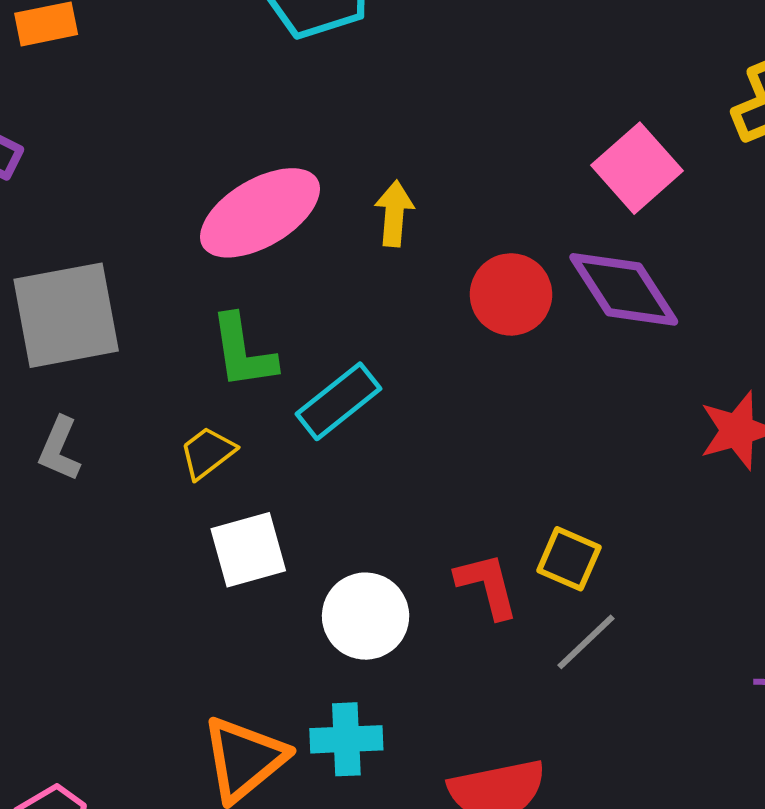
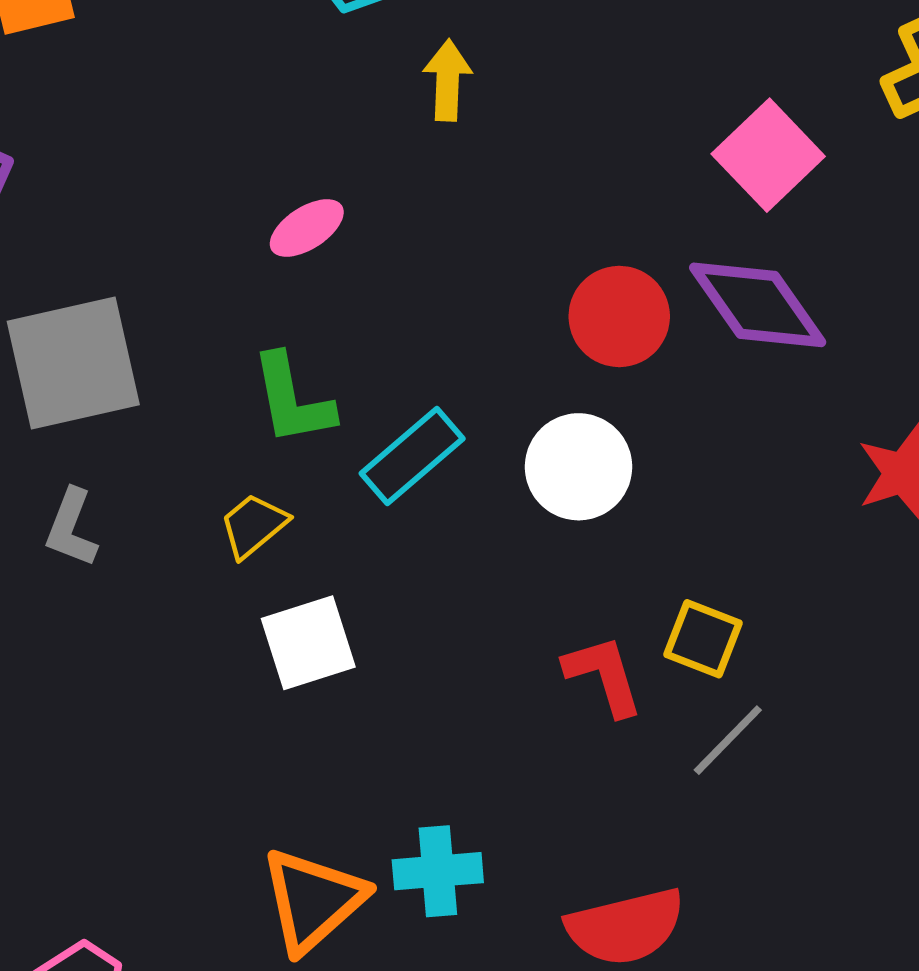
pink ellipse: (260, 213) -> (307, 228), size x0.5
yellow arrow: (394, 213) -> (448, 80), moved
white circle: (366, 616) -> (578, 467), moved

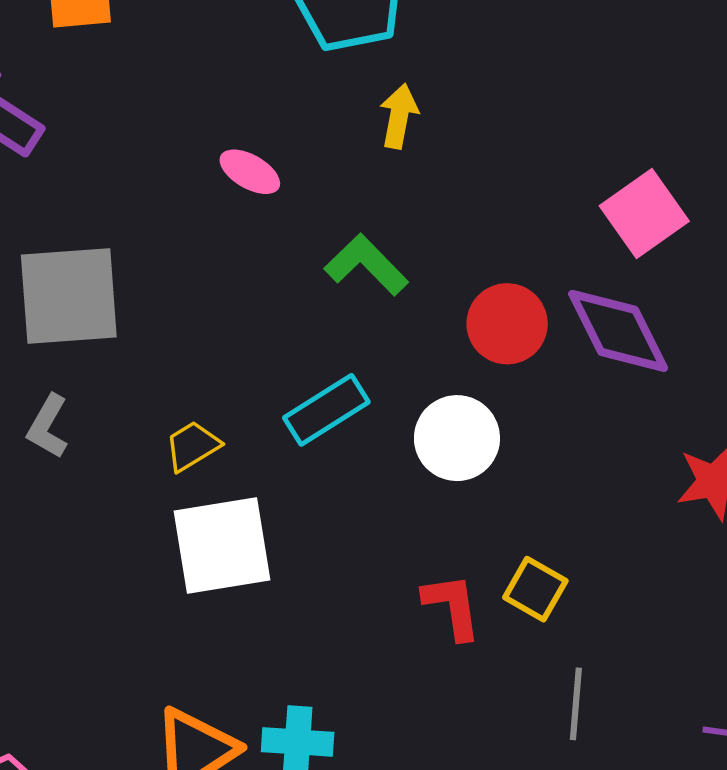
pink ellipse: (307, 228) -> (250, 172), moved, turned 54
green L-shape: (292, 400) -> (366, 265), moved, turned 138
white square: (308, 643) -> (222, 546), size x1.4
gray line: (728, 740) -> (576, 704), moved, turned -48

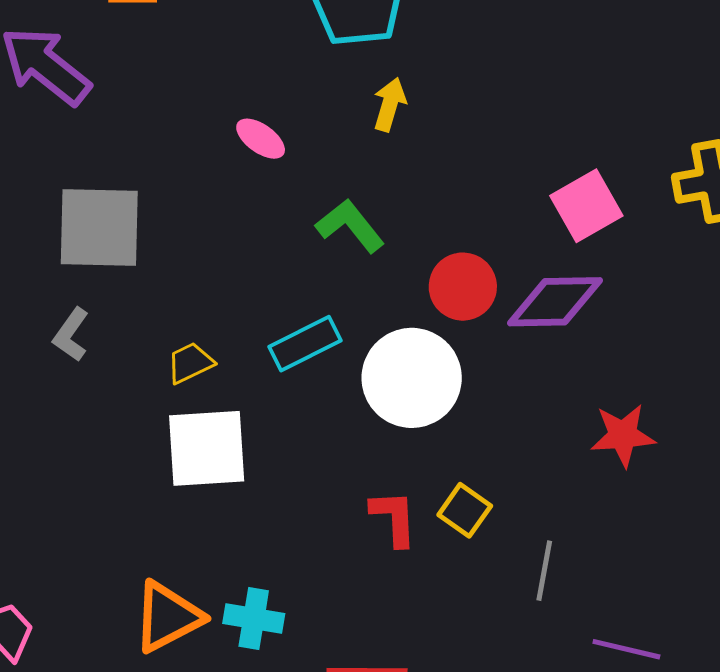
purple diamond: (618, 331) -> (555, 302), turned -70
white circle: (457, 438) -> (412, 378), size x1.4
gray line: (576, 704) -> (544, 571), moved

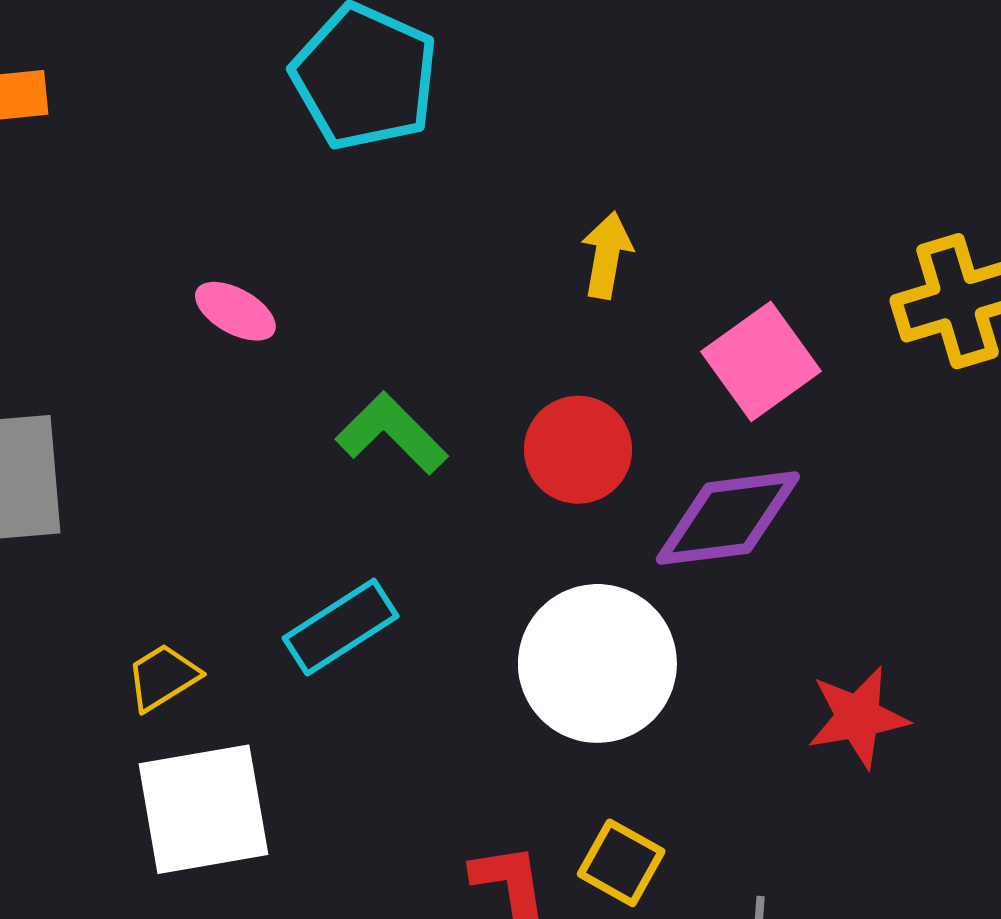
yellow arrow: (390, 104) -> (607, 255), moved
red circle: (463, 287) -> (578, 450), moved
white circle: (412, 378) -> (597, 663), moved

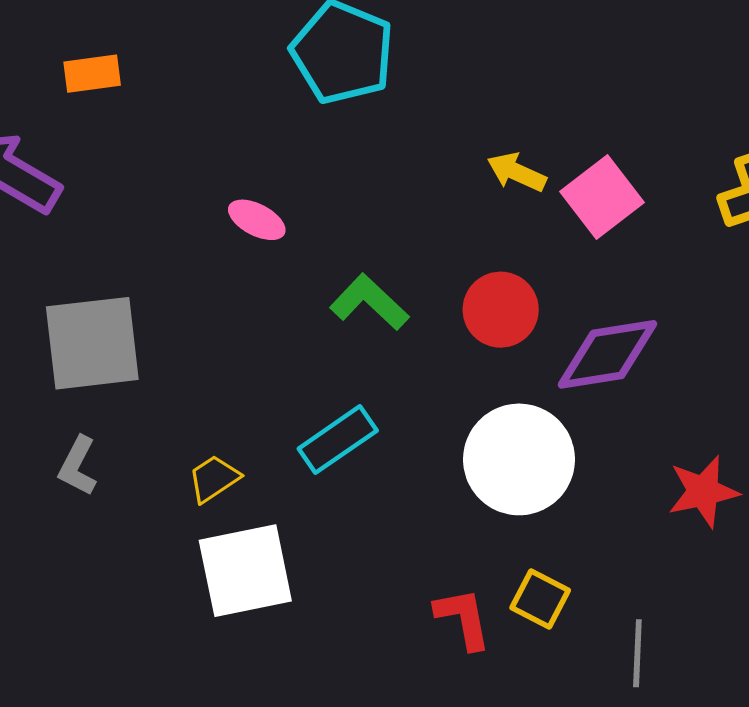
yellow arrow: (607, 255) -> (517, 172), turned -74
pink square: (761, 361) -> (602, 197), moved

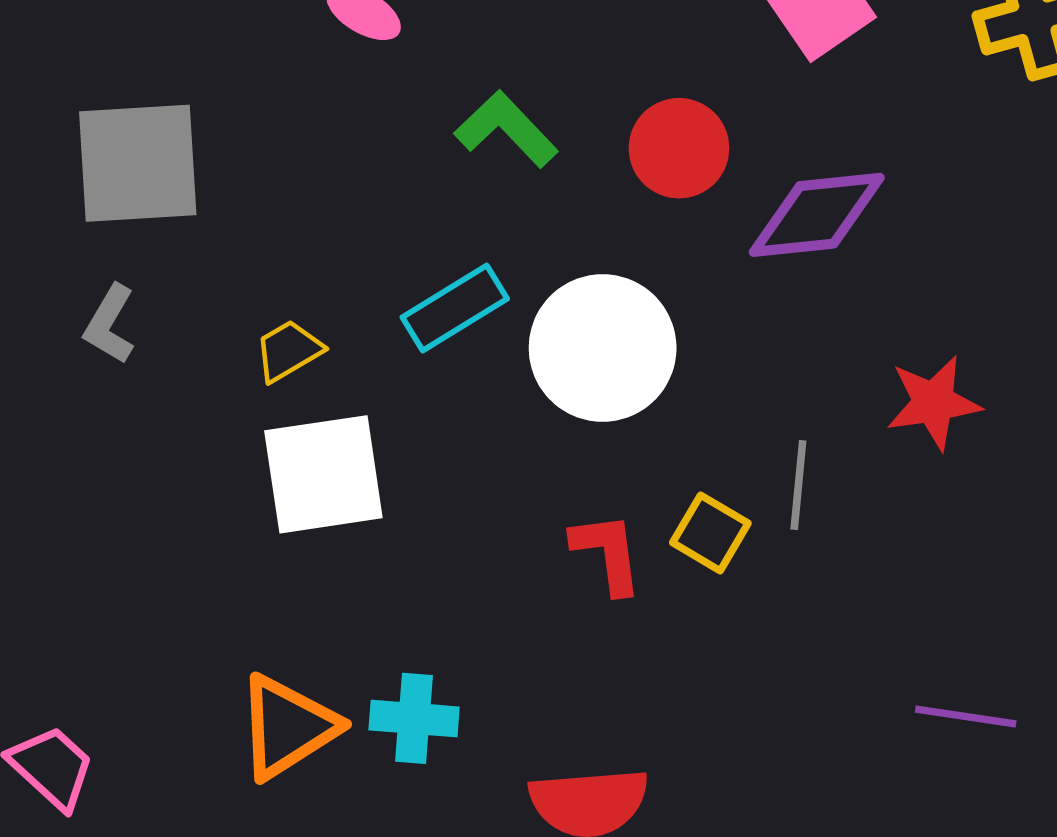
white circle: (519, 459) -> (603, 348), moved
gray line: (637, 653) -> (798, 485), moved

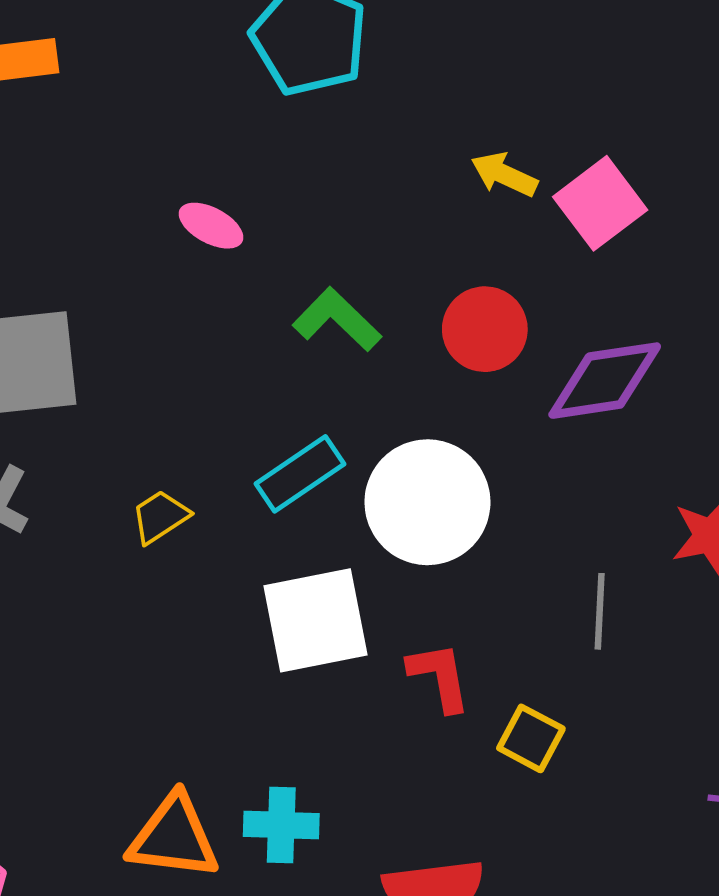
white square: (323, 474) -> (315, 620), moved
yellow square: (710, 533) -> (531, 738), moved
orange triangle: (287, 727) -> (174, 837), turned 42

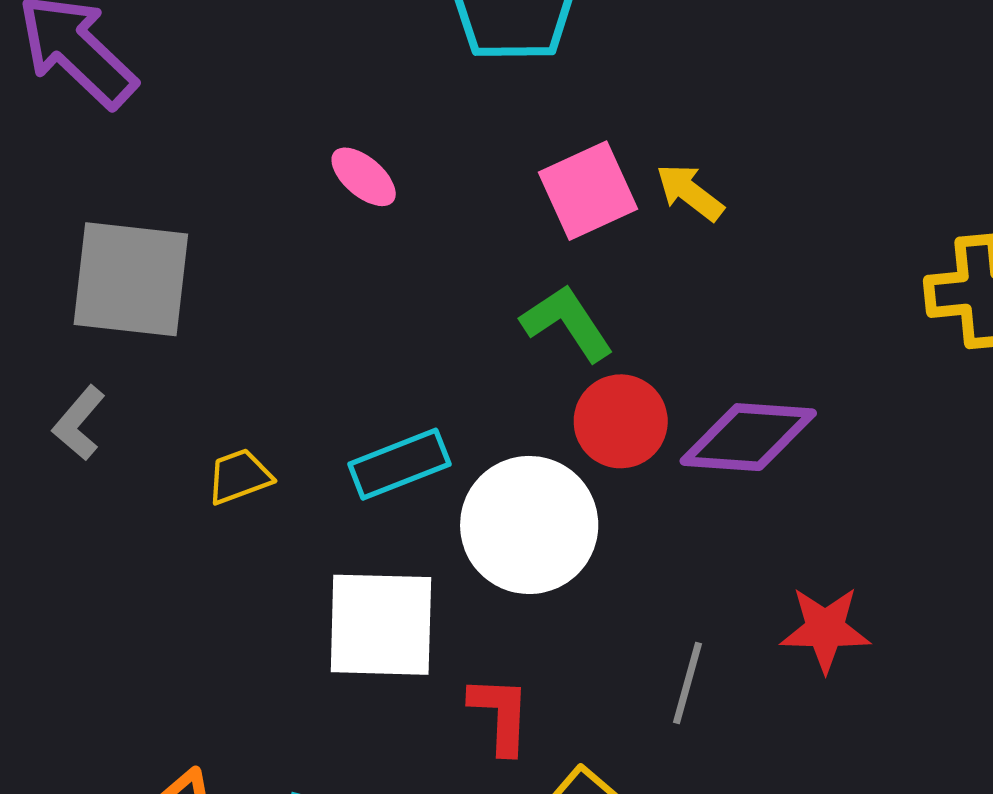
pink square: (600, 203) -> (588, 191), moved
green L-shape: (337, 320) -> (567, 323), moved
red circle: (485, 329) -> (621, 421), moved

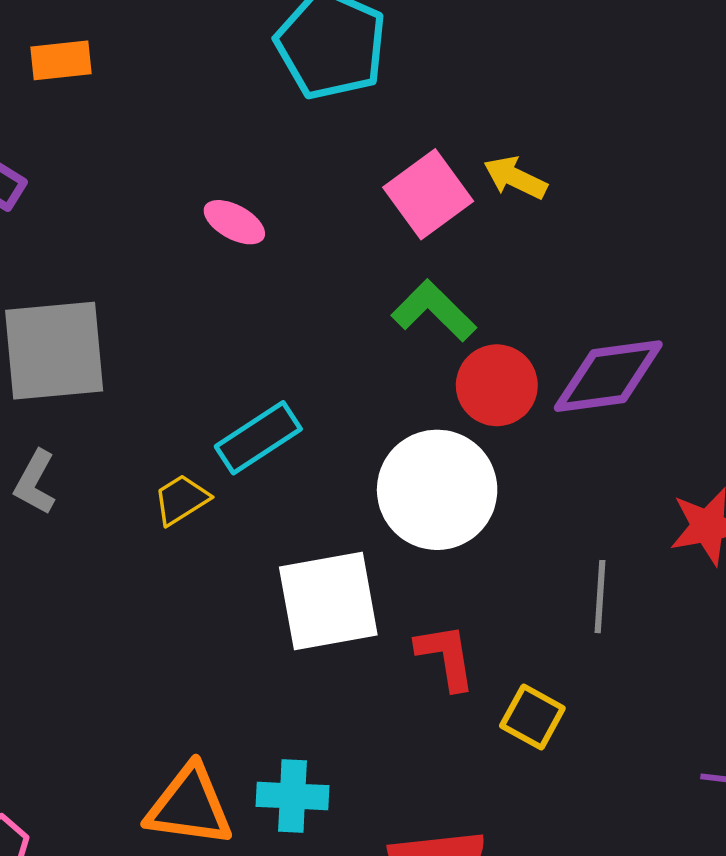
cyan rectangle: (399, 464) -> (258, 438), moved

